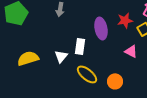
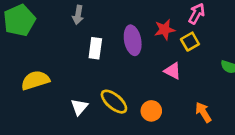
white rectangle: (80, 46) -> (95, 48), moved
white triangle: (61, 56) -> (79, 107), moved

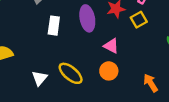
pink triangle: (173, 71) -> (111, 46), moved
orange circle: (151, 111) -> (109, 71), moved

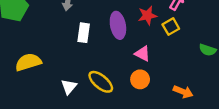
orange arrow: (151, 83) -> (183, 92), turned 144

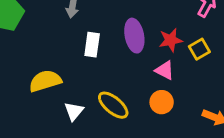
red star: (147, 15) -> (171, 40), moved
yellow square: (171, 27) -> (199, 49), moved
yellow semicircle: (28, 62) -> (45, 81), moved

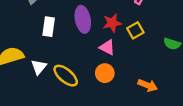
white triangle: (74, 111) -> (39, 67), moved

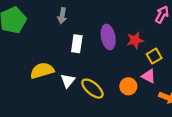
yellow square: (135, 30) -> (154, 56), moved
pink triangle: (107, 47) -> (149, 76), moved

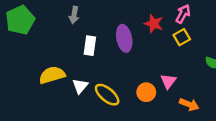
red star: (135, 40) -> (154, 24), moved, turned 30
yellow square: (154, 56) -> (182, 37), moved
pink triangle: (149, 76) -> (168, 81), turned 40

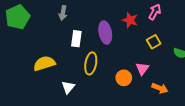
yellow square: (182, 37) -> (154, 42), moved
white triangle: (80, 86) -> (68, 87), moved
yellow ellipse: (107, 95) -> (91, 63), moved, turned 60

